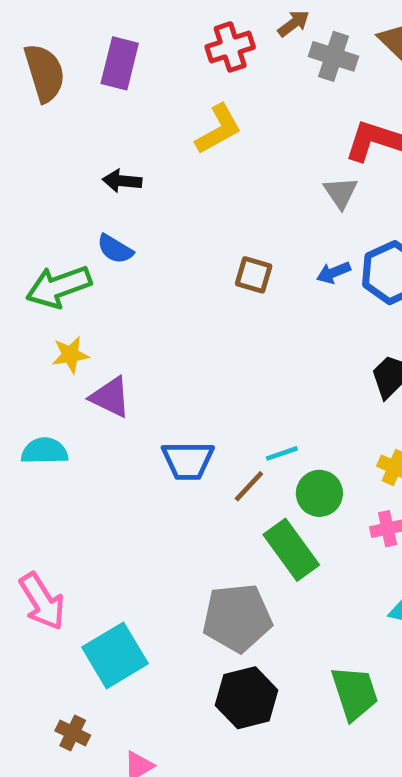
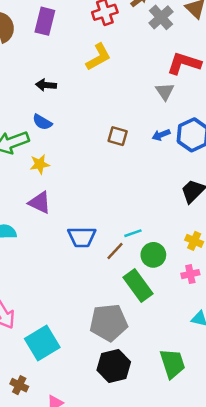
gray cross: (334, 56) -> (161, 17), turned 30
yellow star: (70, 355) -> (40, 164), moved

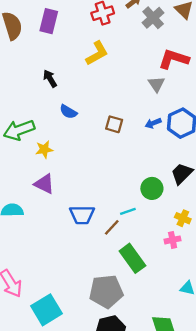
black arrow: (46, 85) -> (50, 78), turned 54
blue semicircle: (42, 122) -> (68, 112), moved
green circle: (153, 255) -> (152, 188), moved
pink cross: (190, 274) -> (173, 240), moved

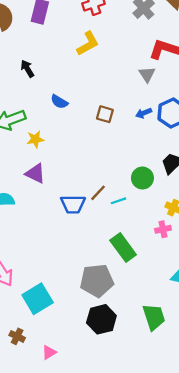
black arrow: (50, 78) -> (27, 69), moved
brown line: (112, 227) -> (98, 193), moved

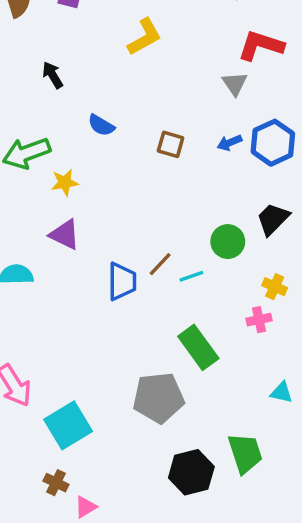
blue trapezoid: (73, 204) -> (122, 281), turned -90
black hexagon: (101, 319) -> (191, 472), moved
brown cross: (17, 336) -> (56, 483), moved

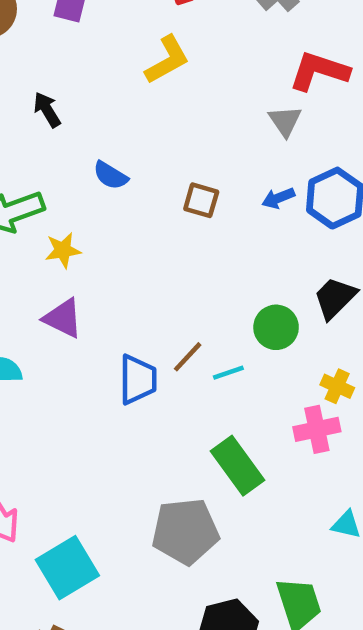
pink cross: (259, 320) -> (317, 429), size x1.4

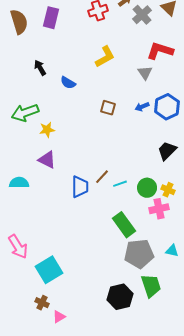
yellow L-shape: (167, 60) -> (105, 57), moved
blue semicircle: (111, 175) -> (68, 83), moved
green circle: (276, 327) -> (147, 188), moved
gray pentagon: (185, 531) -> (139, 254), moved

